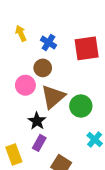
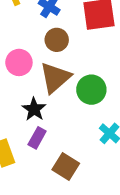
brown circle: (43, 68) -> (57, 40), moved

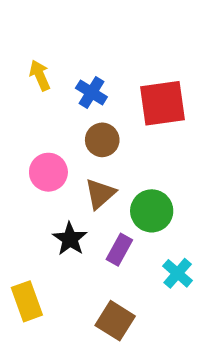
brown triangle: (55, 78) -> (100, 194), size x0.7
purple rectangle: (37, 138) -> (119, 250), moved

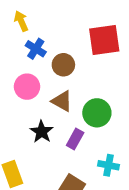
blue cross: (91, 93) -> (36, 49), moved
brown triangle: (100, 194) -> (62, 101), turned -50
cyan cross: (178, 273) -> (109, 165), moved, turned -30

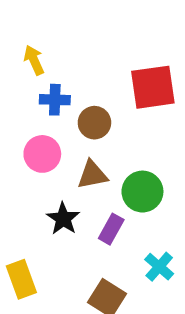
blue cross: (36, 49) -> (55, 100), turned -30
brown triangle: (62, 101) -> (92, 175), turned -40
cyan cross: (109, 165) -> (159, 267), turned 30

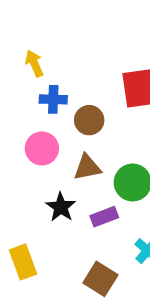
purple rectangle: (111, 229) -> (104, 217), turned 40

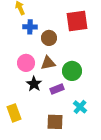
pink circle: (42, 148) -> (26, 63), moved
brown square: (100, 279) -> (55, 122), turned -30

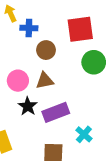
blue cross: (30, 27) -> (29, 28), moved
green circle: (72, 71) -> (94, 62), moved
purple rectangle: (57, 89) -> (56, 112), size x1.5

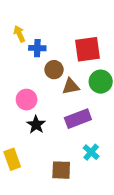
brown triangle: (45, 81) -> (71, 86), moved
purple rectangle: (56, 112) -> (78, 119), moved

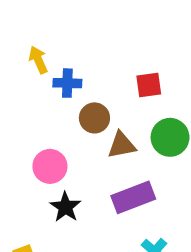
red square: (87, 49) -> (149, 85), size x0.6

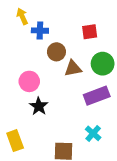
purple rectangle: (133, 197) -> (97, 96), moved

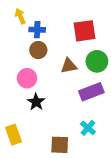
red square: (90, 32) -> (85, 31), size x1.5
brown circle: (56, 52) -> (38, 50), moved

